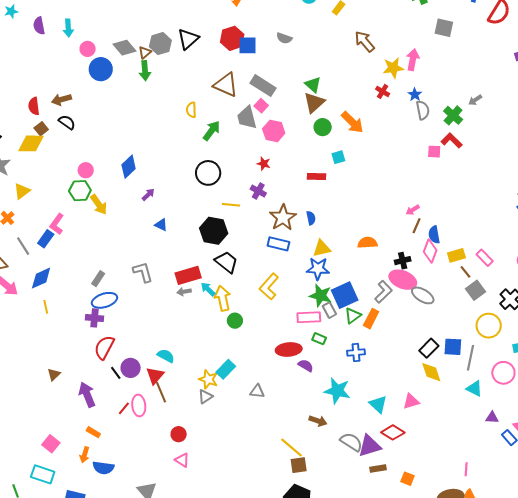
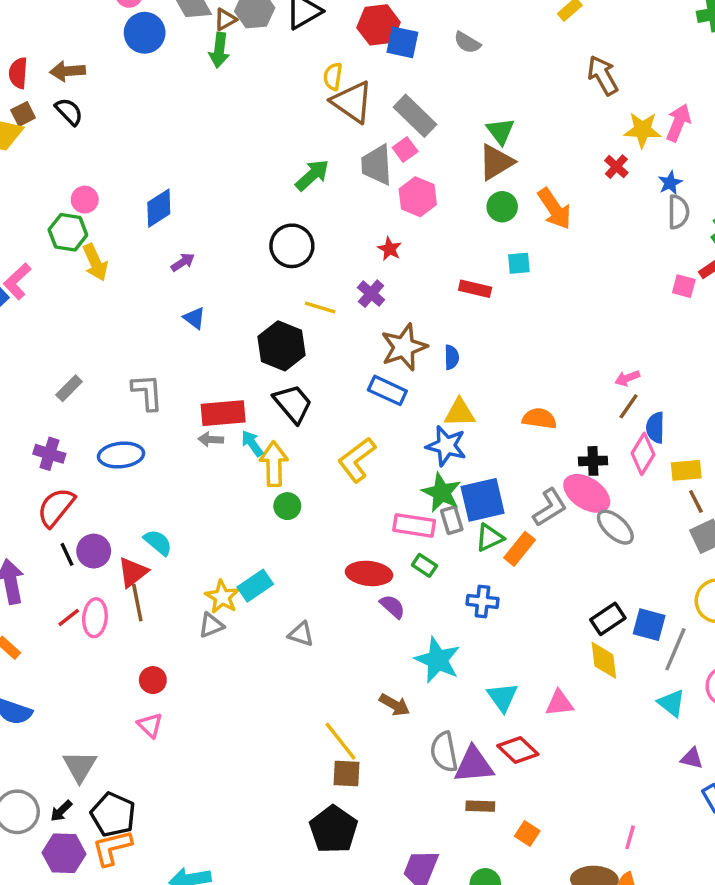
yellow semicircle: (191, 110) -> (333, 76), moved
blue ellipse: (104, 300) -> (121, 455), moved
gray semicircle: (351, 442) -> (444, 752), turned -145

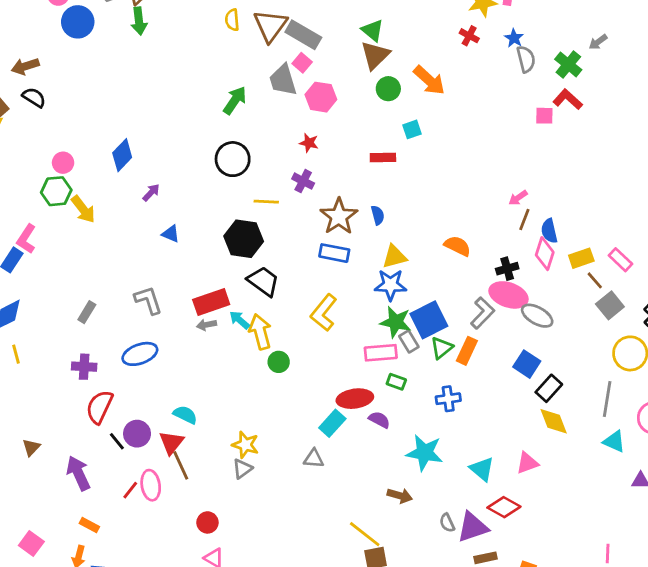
brown triangle: (352, 102) -> (270, 26), moved, turned 45
orange semicircle: (539, 418) -> (457, 246), turned 32
cyan rectangle: (255, 586) -> (332, 423), moved
blue square: (649, 625) -> (527, 364), moved, turned 32
gray semicircle: (444, 752) -> (447, 523), size x0.6

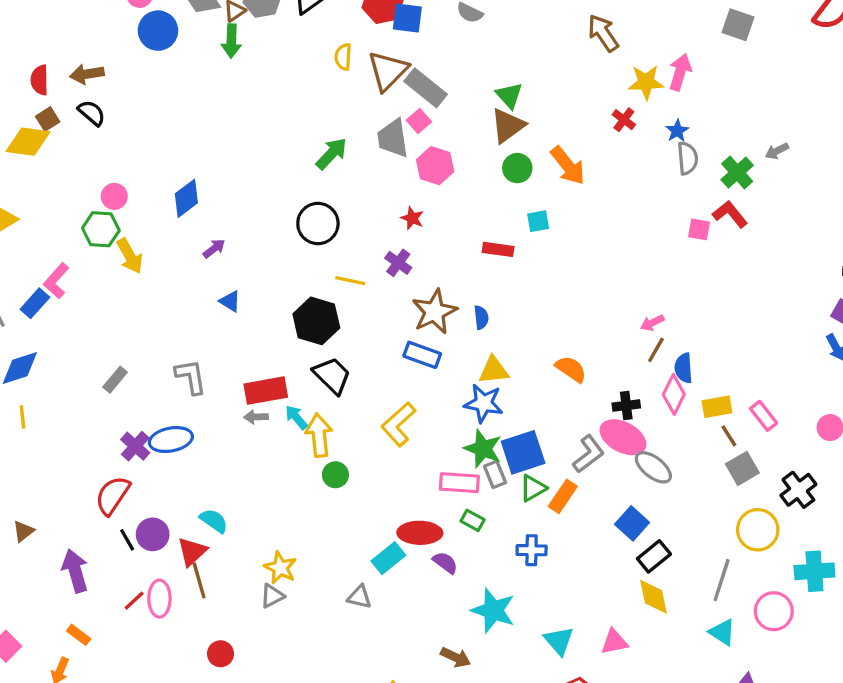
purple cross: (84, 367) -> (135, 446), moved, turned 30

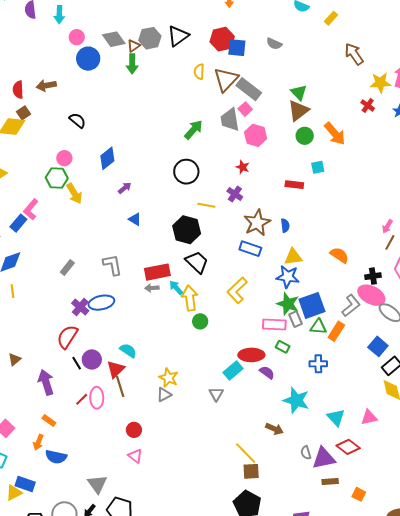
black semicircle: (92, 113) -> (77, 120), moved
pink arrow: (652, 323) -> (387, 226), turned -32
green triangle: (533, 488) -> (318, 327), turned 36
gray triangle: (359, 597) -> (216, 394), turned 49

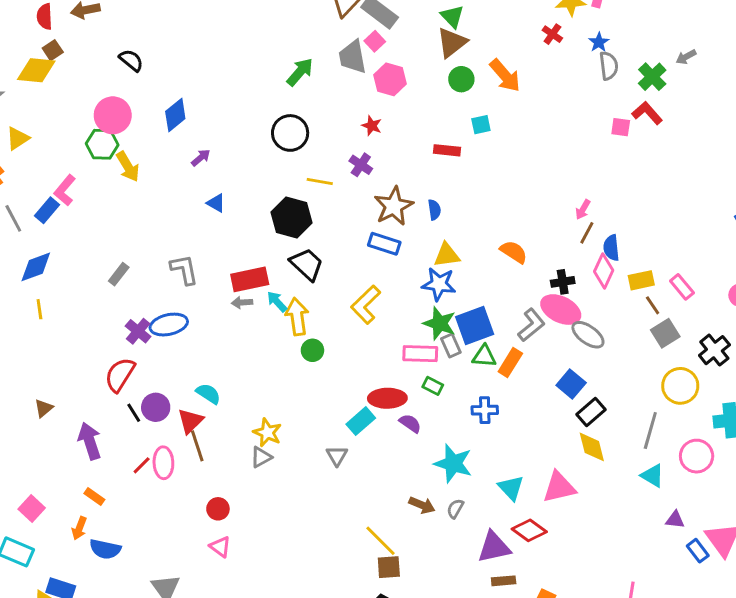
pink circle: (64, 158) -> (113, 115), size x1.6
pink triangle: (369, 417) -> (559, 487), size x1.4
gray semicircle: (306, 453) -> (455, 509), moved, turned 48

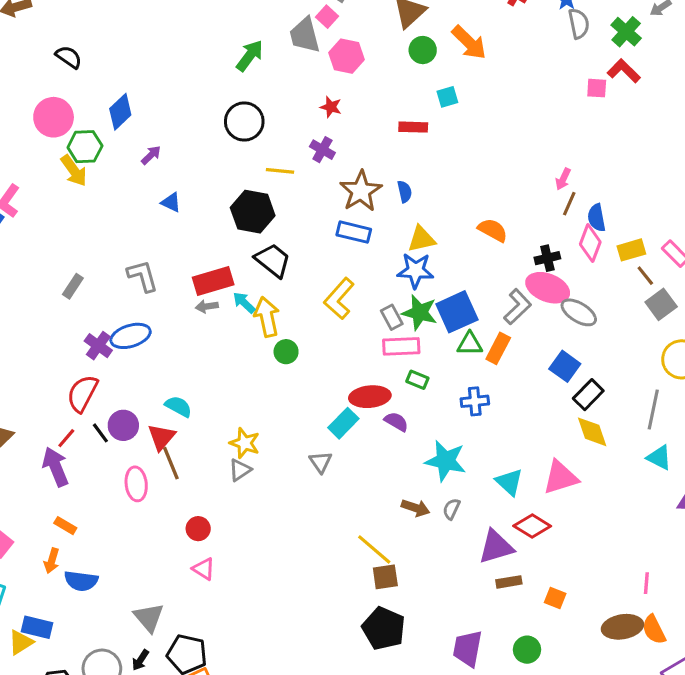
green hexagon: (102, 144) -> (85, 147), moved
gray rectangle: (451, 345) -> (392, 317), moved
red line: (142, 465) -> (66, 438), moved

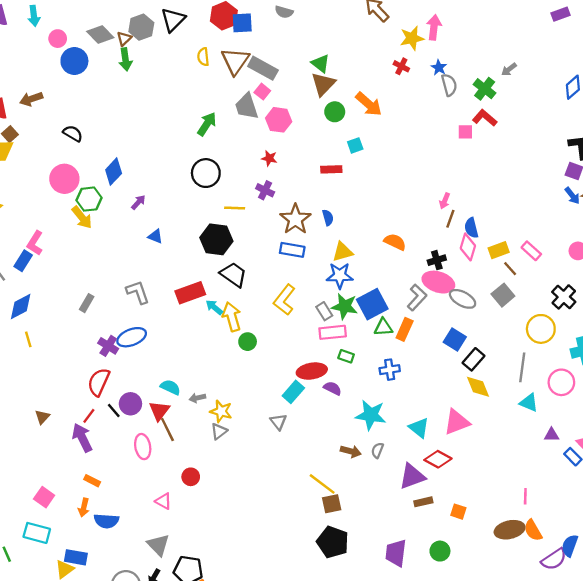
gray square: (661, 304) -> (503, 295), moved
gray arrow: (207, 306) -> (197, 398), moved
pink triangle: (204, 569) -> (163, 501), moved

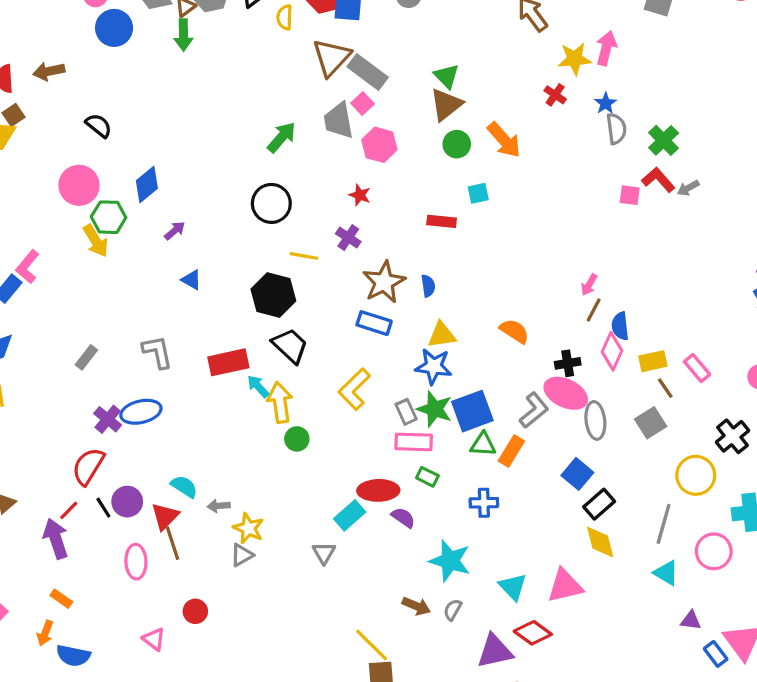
yellow semicircle: (203, 57) -> (285, 17), moved
gray arrow: (509, 69) -> (688, 188), moved
gray ellipse: (463, 299) -> (595, 420), turned 48

